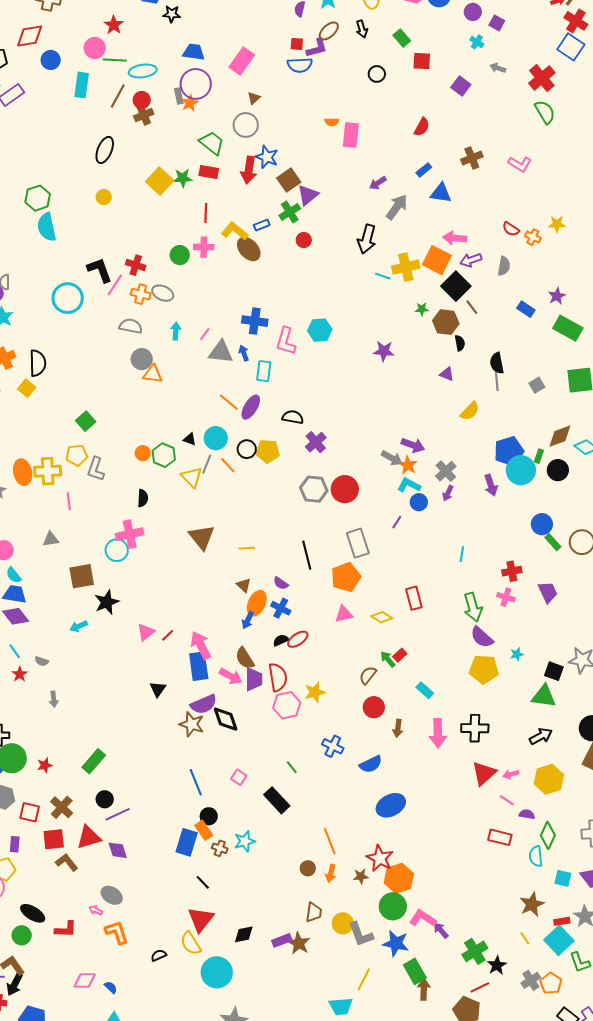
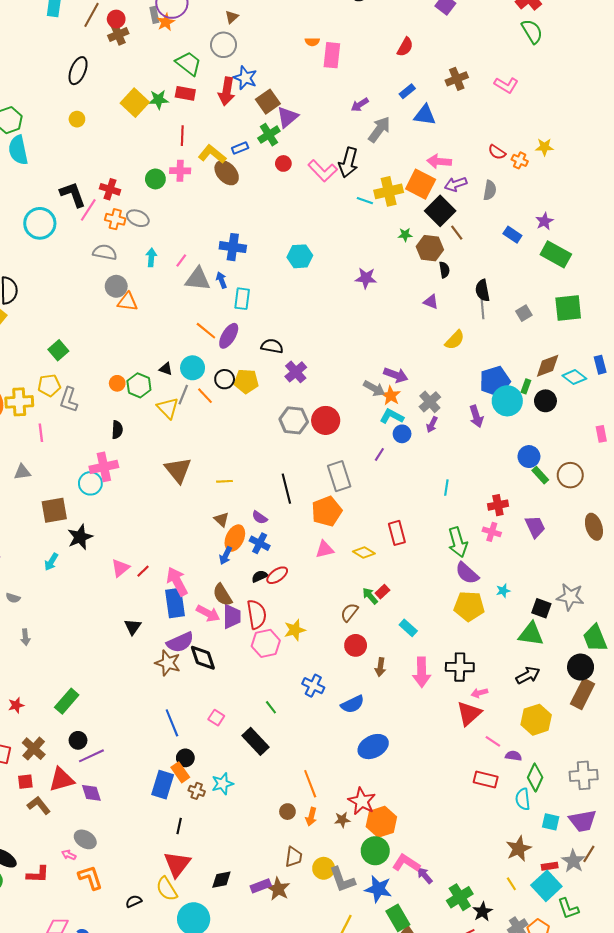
pink L-shape: (286, 341) -> (323, 171), moved, turned -60
cyan arrow: (79, 626) -> (51, 562), turned -36
pink arrow: (511, 774) -> (479, 693), moved
red square: (54, 839) -> (25, 782), size x0.7
black line: (203, 882) -> (179, 826), turned 56

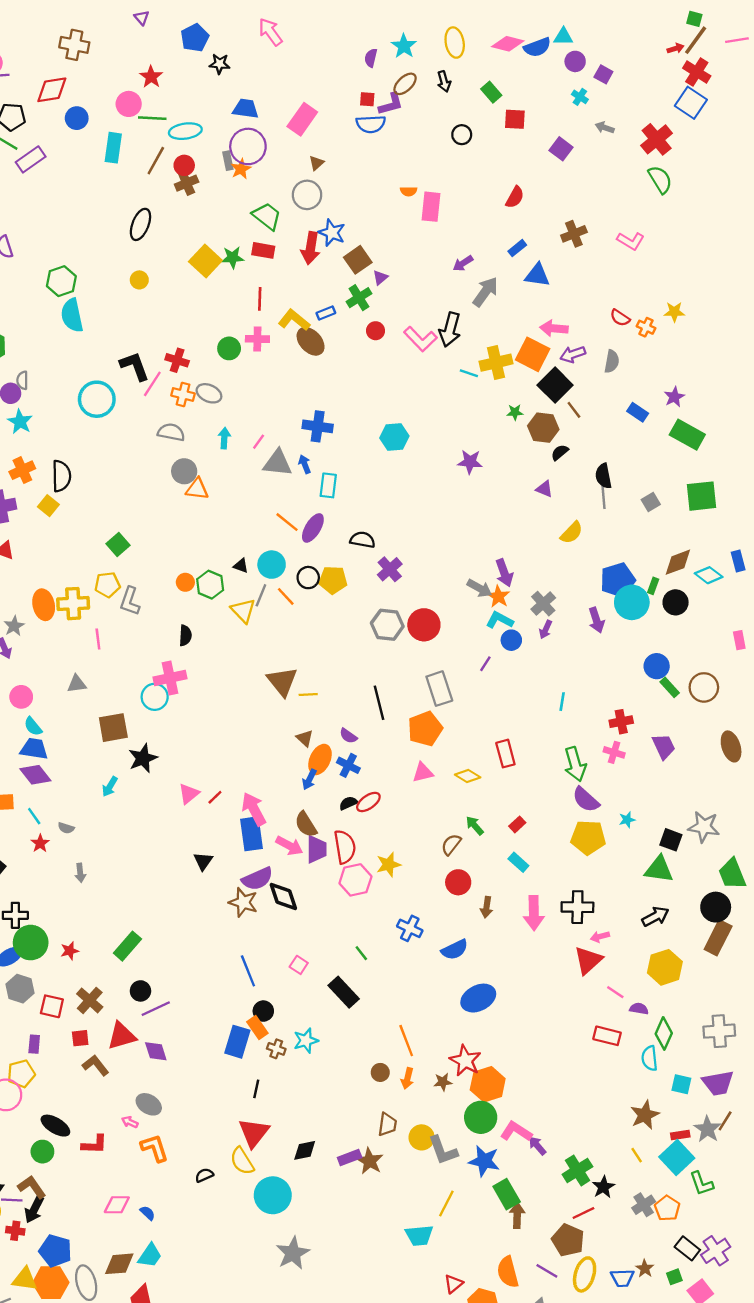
purple triangle: (287, 117) -> (380, 278), size x0.6
black semicircle: (444, 270) -> (560, 452), turned -119
purple arrow: (396, 375) -> (504, 573), turned 50
brown triangle: (178, 470) -> (282, 681), moved
red rectangle: (382, 592) -> (517, 824), moved

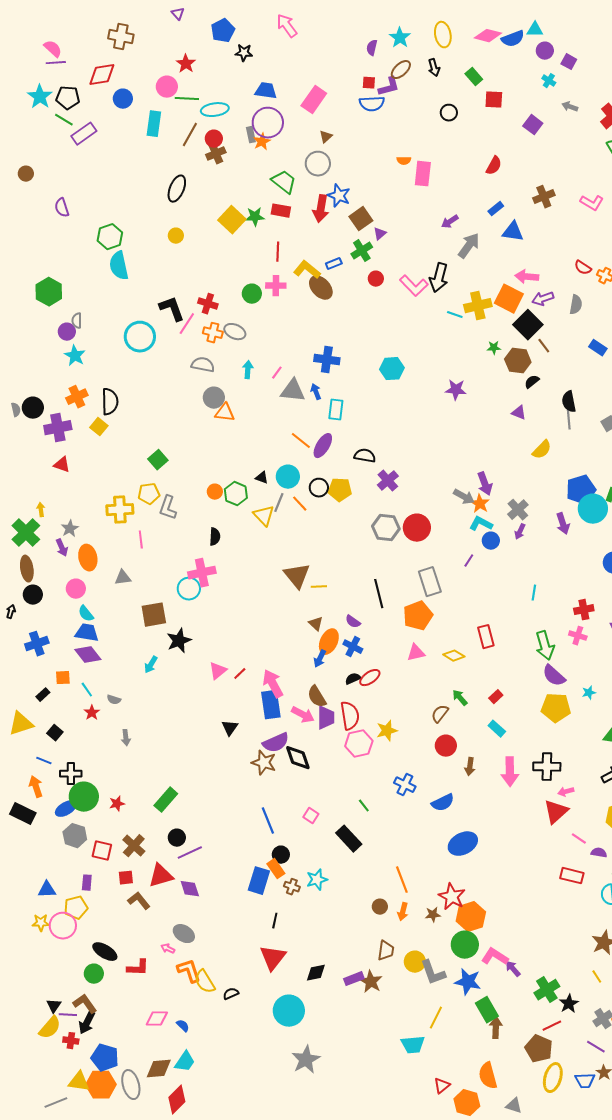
orange ellipse: (44, 605) -> (88, 558), moved
yellow semicircle: (242, 1161) -> (205, 982), moved
purple line: (547, 1271) -> (596, 1047), moved

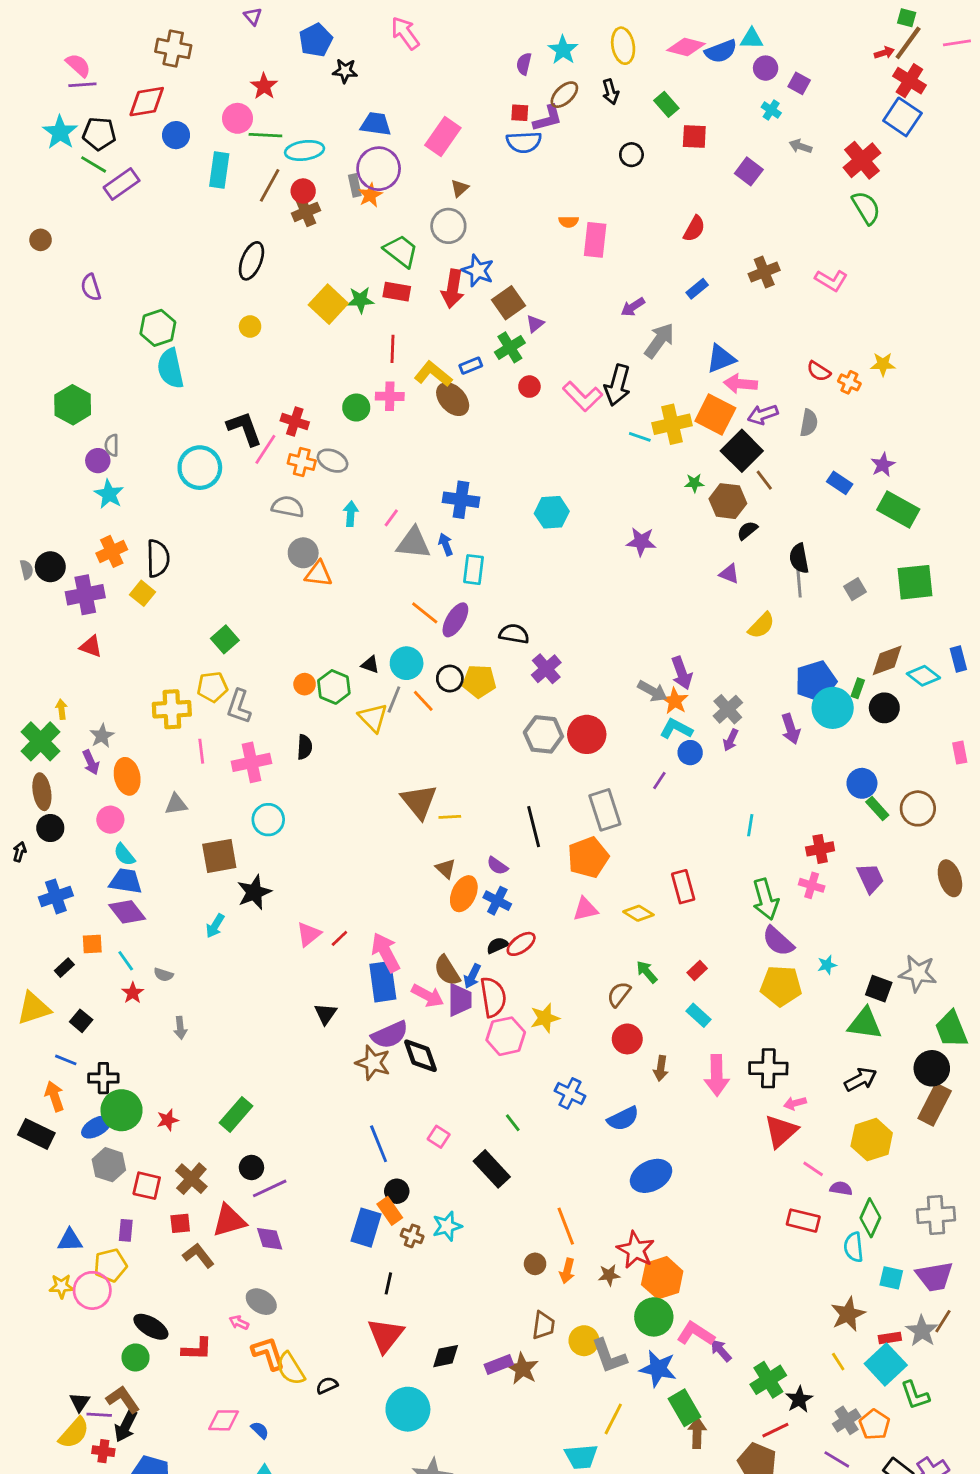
blue triangle: (513, 232) -> (721, 359), moved, turned -30
pink cross: (202, 573) -> (251, 762), moved
blue arrow: (320, 659) -> (472, 976), moved

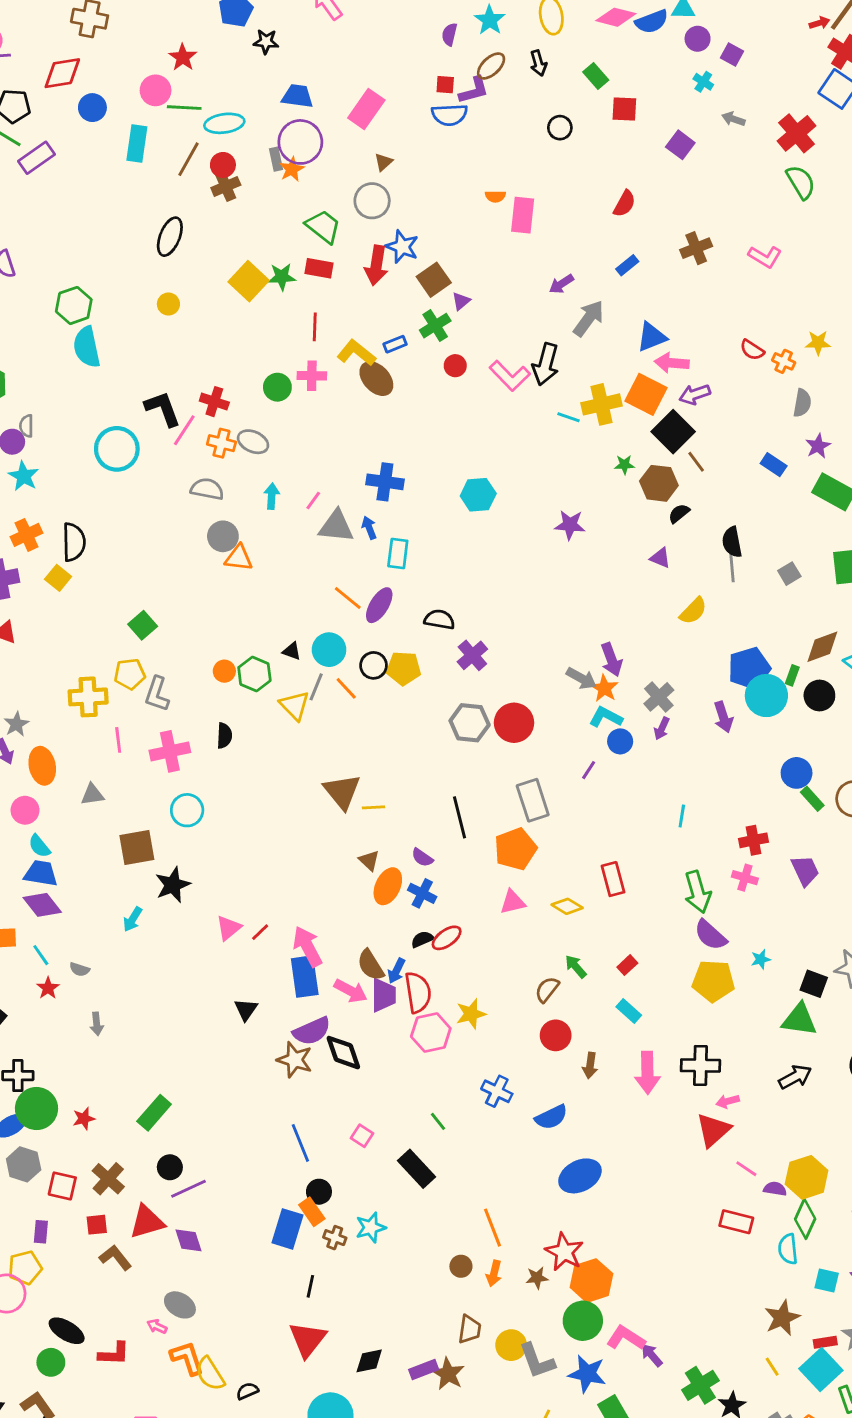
gray semicircle: (809, 423) -> (802, 403), moved
yellow hexagon: (872, 1140) -> (807, 1177), moved

